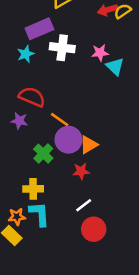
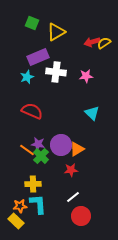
cyan triangle: (115, 67) -> (92, 113), moved
orange line: (60, 120) -> (27, 150), moved
purple star: (19, 121) -> (38, 144), moved

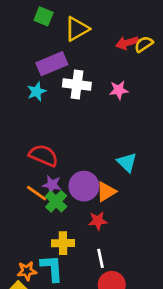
red semicircle: (32, 111) -> (44, 155), moved
cyan triangle: (92, 113) -> (127, 162), moved
yellow cross: (33, 184) -> (63, 243), moved
white line: (73, 197) -> (101, 258), turned -64

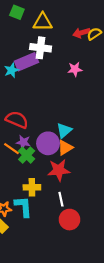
yellow triangle: (77, 29) -> (43, 22), turned 30
purple rectangle: (52, 64) -> (27, 62), moved
white cross: (77, 85) -> (41, 48), moved
cyan triangle: (127, 162) -> (64, 130), moved, turned 35
red star: (98, 221) -> (59, 170), size x1.5

